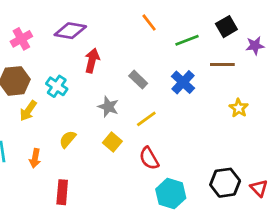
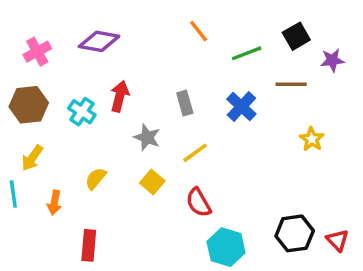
red arrow: (92, 61) -> (120, 96), moved
gray rectangle: (138, 80) -> (185, 103), turned 30
yellow arrow: (28, 111) -> (32, 158), moved

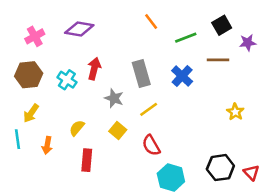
gray rectangle: (185, 103) -> (141, 74), size x1.5
yellow star: (312, 139) -> (235, 112), moved
red rectangle: (89, 245) -> (87, 160), moved

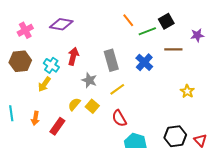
orange line: (151, 22) -> (128, 20), moved
black square: (222, 25) -> (166, 21), moved
yellow arrow: (31, 113) -> (44, 84), moved
yellow semicircle: (77, 128) -> (74, 104), moved
red rectangle: (87, 160) -> (57, 126), moved, turned 30

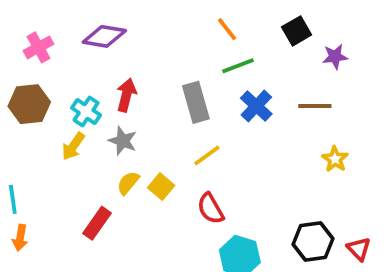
green line: (147, 31) -> (238, 66), moved
purple star: (197, 35) -> (335, 57), moved
brown line: (173, 49) -> (315, 106), moved
gray star: (89, 80) -> (123, 141), moved
orange arrow: (35, 118) -> (20, 238), moved

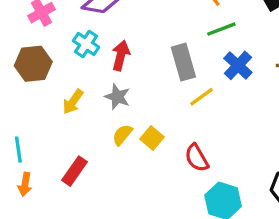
cyan cross: (86, 111) -> (86, 44), moved
yellow line: (207, 155) -> (202, 97), moved
red rectangle: (97, 223) -> (74, 171), moved

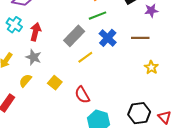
gray rectangle: (183, 62) -> (74, 36), turned 60
yellow semicircle: (122, 135) -> (25, 81), moved

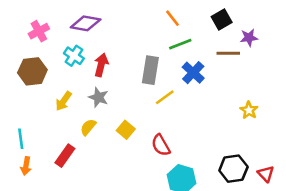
gray rectangle: (74, 36) -> (150, 70), turned -35
brown line: (140, 38) -> (228, 53), moved

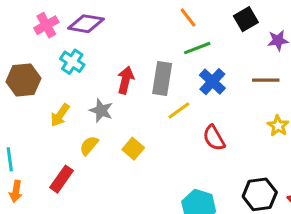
pink cross: (39, 31) -> (46, 25), moved
brown line: (228, 53) -> (266, 80), moved
red arrow: (101, 65) -> (126, 80), moved
red semicircle: (161, 145) -> (214, 138), moved

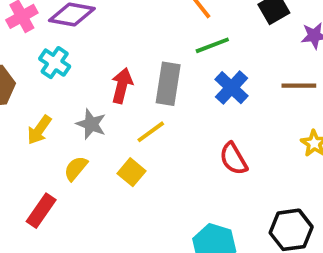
yellow line: (179, 111) -> (151, 132), moved

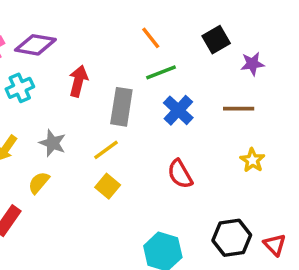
cyan cross: (55, 63) -> (20, 88), turned 32
red arrow: (122, 86) -> (78, 81), moved
yellow square: (132, 172) -> (108, 186), moved

